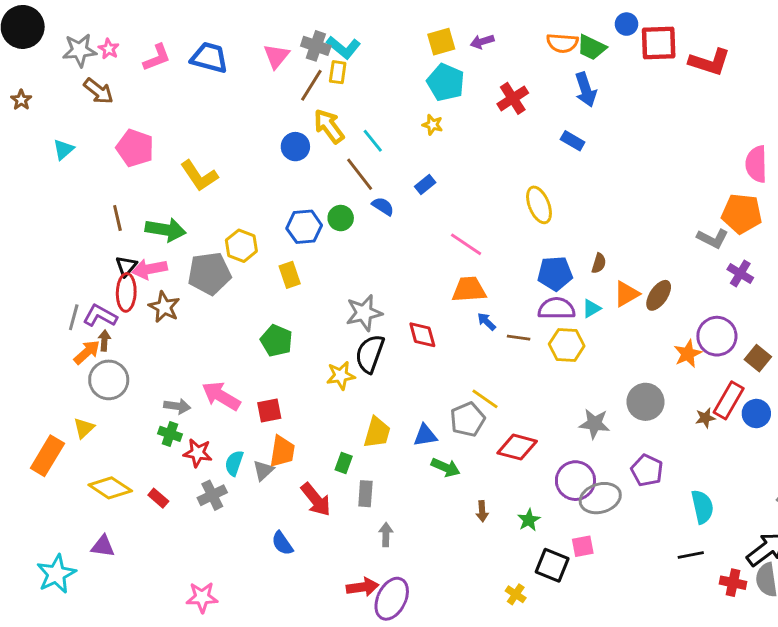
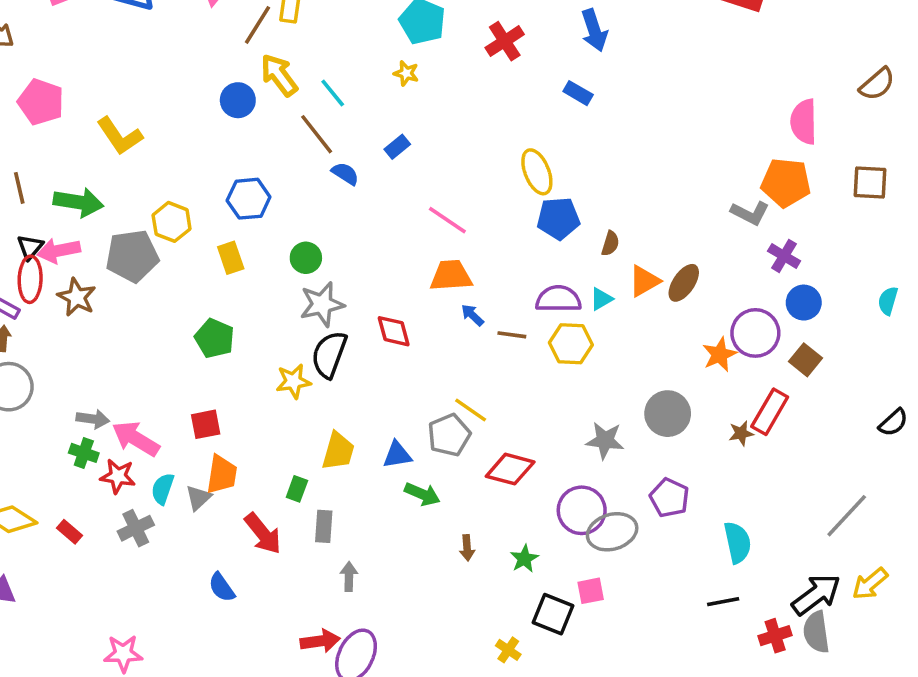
green circle: (341, 218) -> (306, 258), moved
blue pentagon: (555, 273) -> (558, 218), moved
pink arrow: (221, 396) -> (136, 439), moved
blue circle: (756, 413) -> (804, 303), moved
red cross: (733, 583) -> (775, 636), turned -30

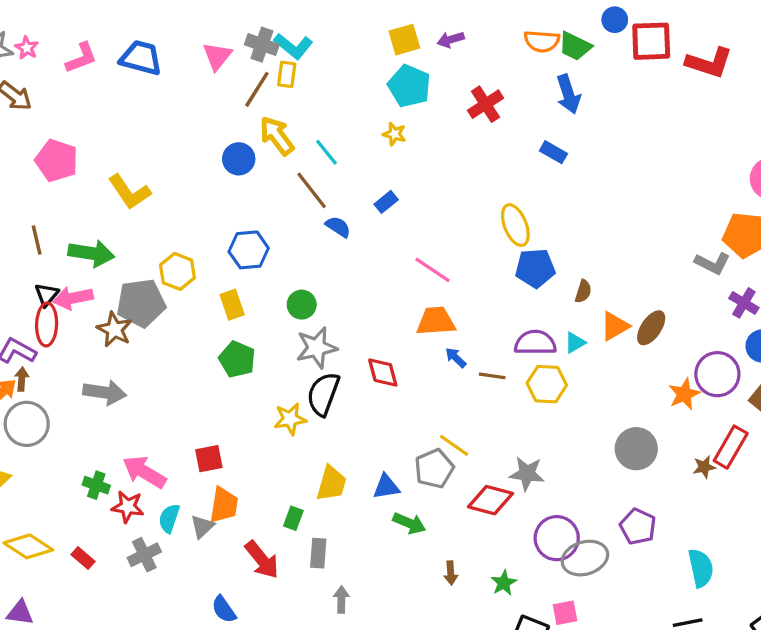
brown star: (77, 297) -> (114, 329), moved
green pentagon: (215, 338) -> (237, 359), moved
gray arrow: (93, 419) -> (105, 392), moved, size x1.4
gray star: (605, 440) -> (527, 474), moved

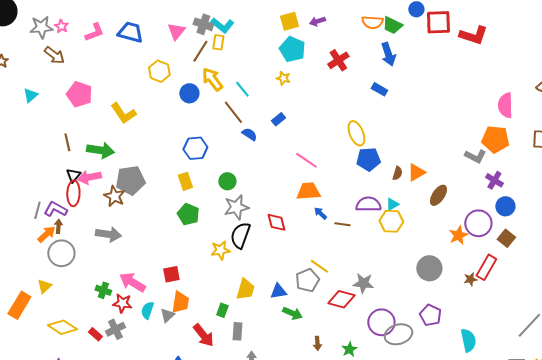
yellow hexagon: (177, 271) -> (159, 71), moved
orange triangle: (615, 326) -> (416, 172), moved
yellow hexagon: (547, 384) -> (391, 221), moved
gray cross: (144, 555) -> (115, 329), moved

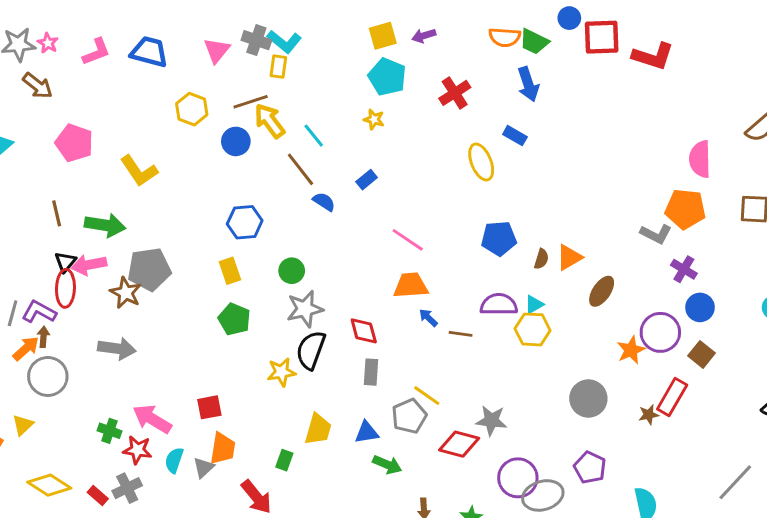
brown line: (200, 51) -> (251, 102), moved, turned 40
yellow ellipse: (356, 133) -> (481, 162), moved
gray rectangle: (237, 331) -> (371, 372), moved

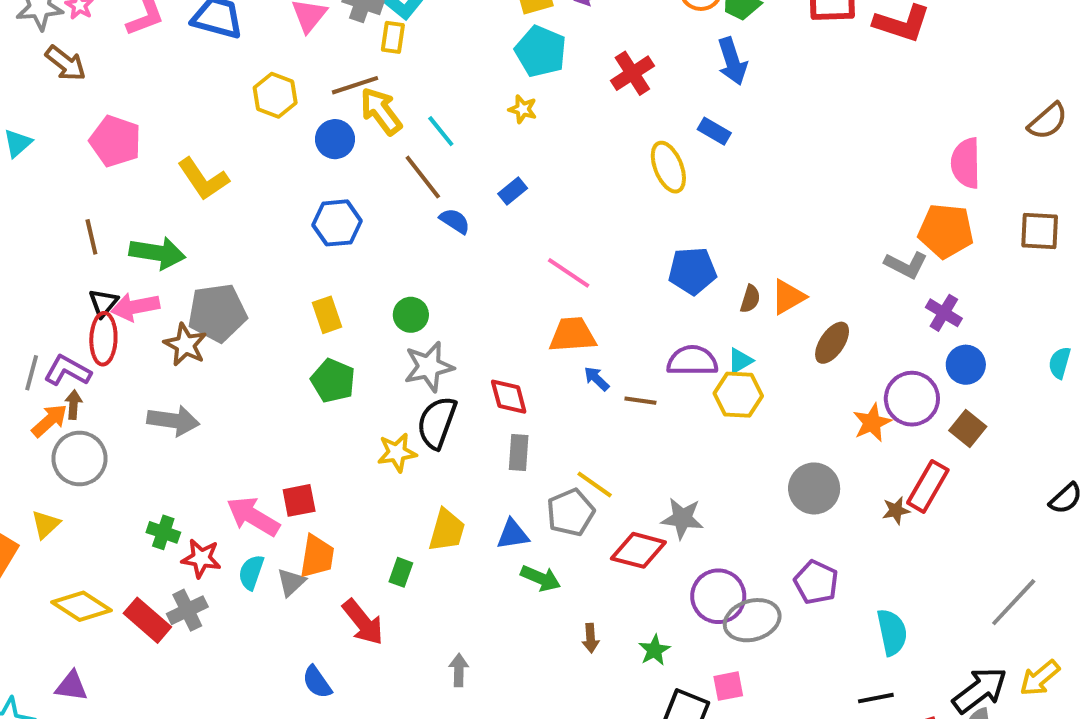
blue hexagon: (245, 222) -> (337, 223), moved
pink arrow: (152, 419) -> (253, 516), moved
red rectangle: (98, 495) -> (147, 620), size x1.6

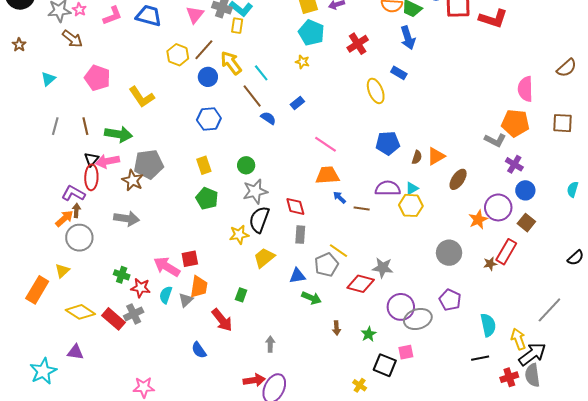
brown line: (355, 85) -> (204, 50), moved, turned -30
gray line: (32, 373) -> (55, 126), moved
yellow trapezoid: (447, 530) -> (264, 258), moved, turned -145
yellow arrow: (1040, 678) -> (518, 339), moved, turned 110

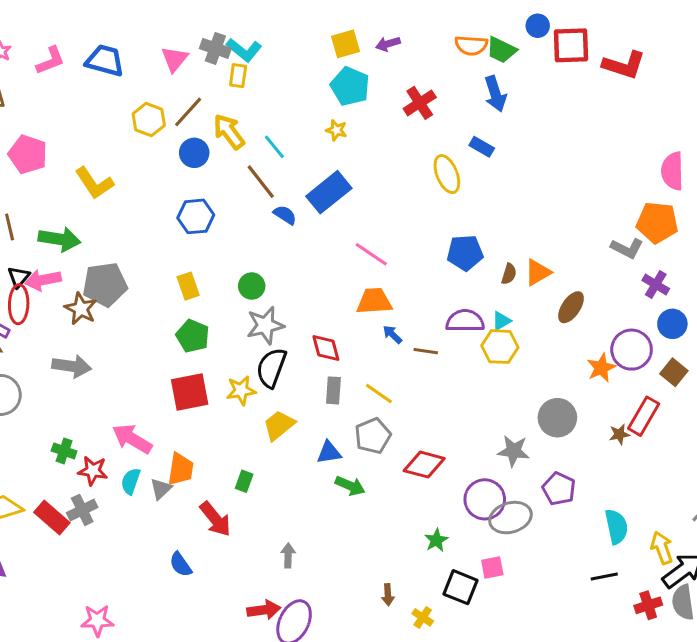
blue rectangle: (297, 103) -> (329, 192), size x2.0
yellow line: (339, 251) -> (379, 393), moved
red square: (190, 259) -> (190, 392), moved, size x1.5
gray star: (383, 268) -> (513, 451), moved
brown arrow: (337, 328) -> (388, 595), moved

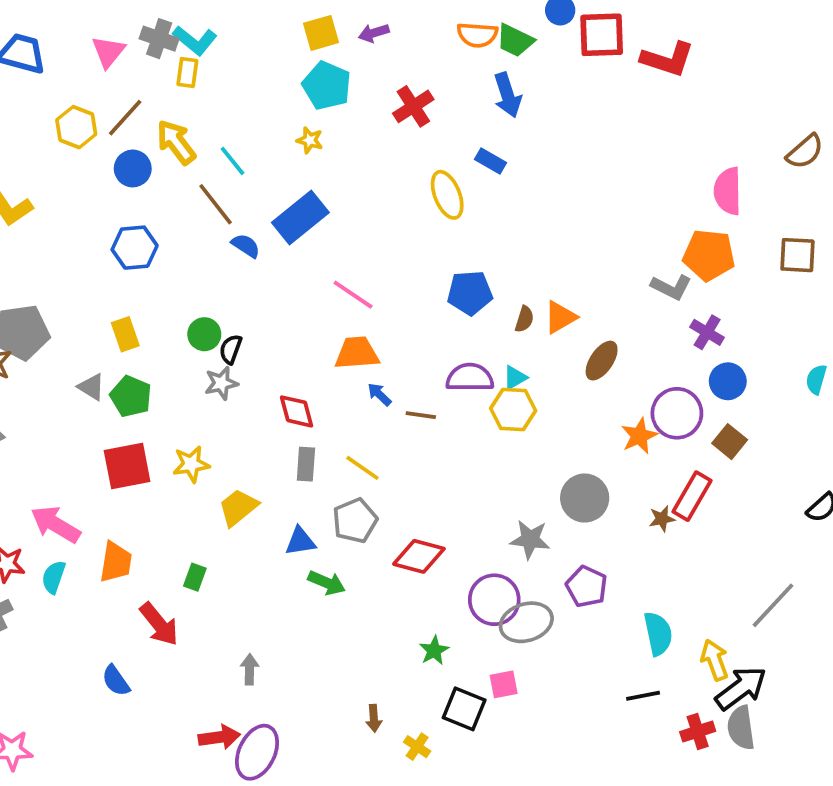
gray star: (265, 325) -> (221, 383), size x0.7
black semicircle: (271, 368) -> (231, 349), moved, size x0.6
gray triangle: (161, 489) -> (91, 387), moved, turned -45

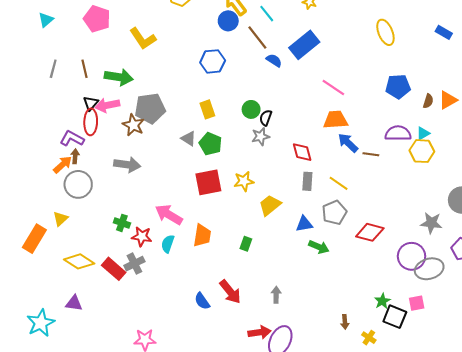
blue rectangle: (491, 161) -> (444, 32), moved
blue circle: (133, 168) -> (228, 21), moved
blue arrow: (379, 394) -> (348, 143), size x1.5
red arrow: (159, 624) -> (230, 292), moved
green star: (434, 651) -> (382, 301), moved

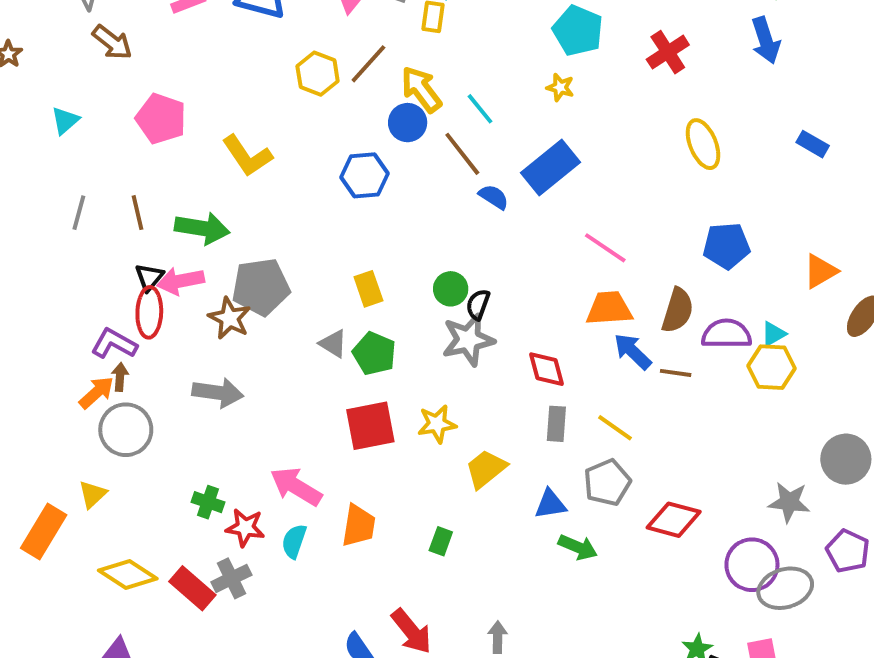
blue hexagon: (213, 61) -> (365, 175), moved
brown semicircle: (428, 101) -> (678, 310), moved, size x1.6
gray star: (260, 136) -> (468, 340), size x1.5

